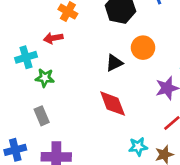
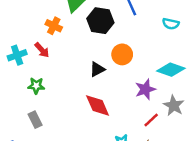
red arrow: (53, 38) -> (42, 50), turned -119
cyan cross: (26, 57) -> (17, 55), moved

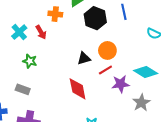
orange cross: (54, 26) -> (55, 14), turned -32
cyan cross: (17, 55) -> (19, 32), turned -35
gray rectangle: (35, 120) -> (23, 89), turned -56
red line: (151, 120) -> (105, 70), moved

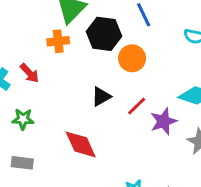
orange cross: (55, 14) -> (58, 41), moved
orange circle: (107, 50) -> (132, 58), moved
red diamond: (78, 89) -> (81, 144), moved

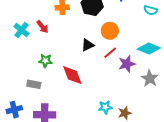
orange circle: (132, 58) -> (110, 31), moved
green star: (23, 119) -> (45, 61), moved

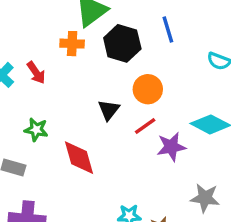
black triangle: (88, 45) -> (109, 110), turned -32
gray star: (150, 78) -> (205, 198), moved, turned -30

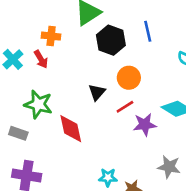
orange cross: (72, 44) -> (51, 36), moved
green star: (36, 130) -> (38, 104), size x1.5

